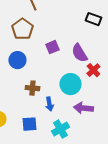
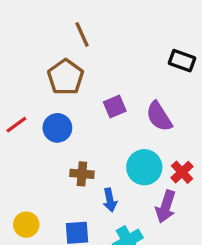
red cross: (93, 70) -> (182, 172), moved
purple arrow: (83, 108) -> (166, 207), turned -78

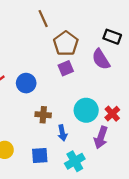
brown pentagon: (66, 77) -> (66, 43), moved
purple semicircle: (159, 116) -> (101, 59), moved

